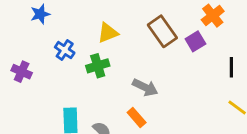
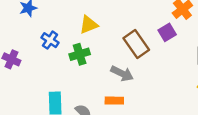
brown rectangle: (162, 31) -> (136, 44), moved
orange rectangle: (137, 118) -> (114, 101), turned -48

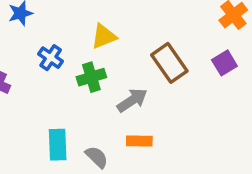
purple square: (167, 32) -> (224, 63), moved
gray arrow: (122, 74) -> (132, 100), moved, turned -60

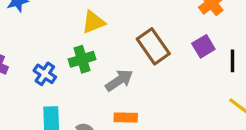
blue cross: (51, 58) -> (45, 74), moved

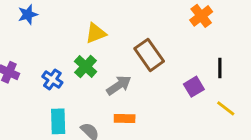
purple square: (203, 46) -> (194, 87), moved
green cross: (82, 59) -> (86, 66), turned -30

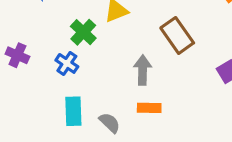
green cross: (86, 66) -> (83, 32), moved
gray arrow: (119, 85) -> (143, 70), turned -55

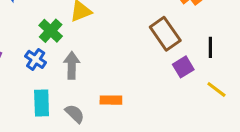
brown rectangle: (177, 35) -> (165, 34), moved
gray arrow: (143, 70) -> (72, 65), moved

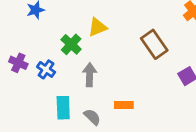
brown rectangle: (165, 34) -> (154, 44), moved
blue cross: (36, 59) -> (46, 69), moved

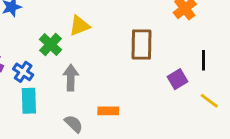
brown rectangle: (154, 44) -> (141, 44), turned 36
cyan rectangle: (63, 108) -> (29, 101), moved

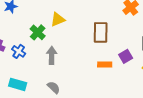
cyan rectangle: (29, 101) -> (18, 84), moved, turned -72
orange rectangle: (108, 111) -> (105, 64), moved

